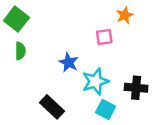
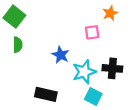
black cross: (136, 88) -> (112, 68), moved
black rectangle: (52, 107) -> (46, 94), turned -30

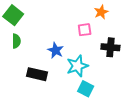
black cross: (112, 68) -> (110, 47), moved
black rectangle: (46, 94) -> (37, 74), moved

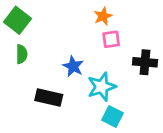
orange star: (101, 12) -> (103, 16), moved

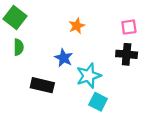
orange star: (103, 16) -> (77, 26), moved
pink square: (111, 39) -> (129, 27), moved

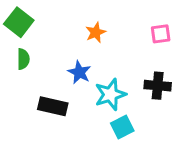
black cross: (127, 54) -> (158, 86), moved
cyan square: (98, 102) -> (122, 127), turned 36

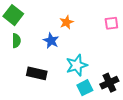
blue star: (79, 72) -> (51, 41), moved
black cross: (158, 86) -> (109, 83), moved, turned -30

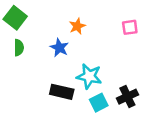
cyan star: (77, 65) -> (89, 76), turned 30
black rectangle: (37, 73) -> (62, 92), moved

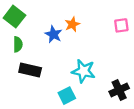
blue star: (59, 48) -> (53, 34), moved
black rectangle: (62, 92) -> (30, 70), moved
cyan square: (99, 103) -> (67, 96), moved

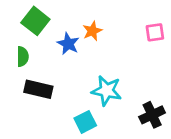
green square: (14, 17) -> (35, 21), moved

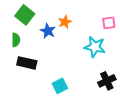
cyan star: (107, 91) -> (95, 47), moved

